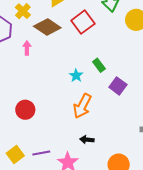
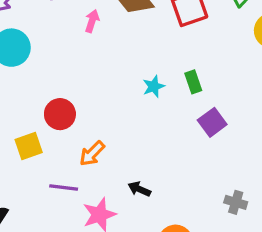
orange arrow: (82, 106) -> (92, 154), moved, size x0.7
yellow square: (15, 155) -> (29, 146), moved

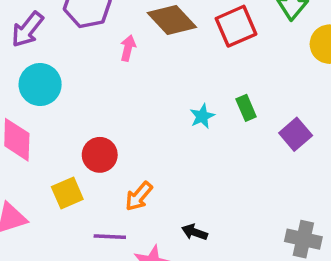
purple square: (212, 122) -> (296, 134), moved
gray cross: (236, 202) -> (303, 239), size x1.4

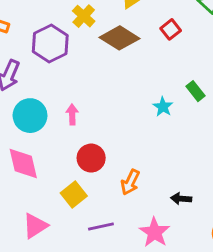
red square: (236, 26) -> (171, 29), size x0.6
pink arrow: (128, 48) -> (72, 114), moved
purple line: (110, 237) -> (101, 227), moved

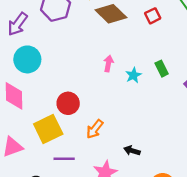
pink arrow: (72, 114) -> (108, 64), moved
yellow square: (74, 195) -> (48, 129), size x1.4

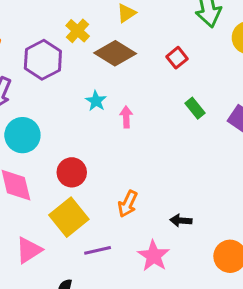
red square: (153, 16) -> (177, 58), moved
cyan star: (133, 75) -> (96, 101), moved
red circle: (68, 103) -> (72, 172), moved

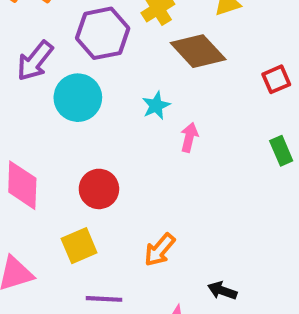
cyan circle: (22, 135) -> (78, 98), moved
yellow square: (69, 217) -> (79, 246), size x0.7

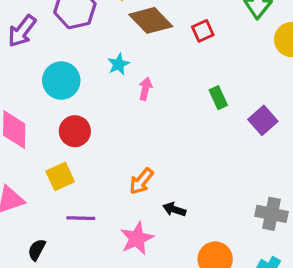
red square: (276, 79) -> (203, 31), moved
cyan circle: (78, 98) -> (61, 81), moved
orange arrow: (160, 250) -> (141, 181), moved

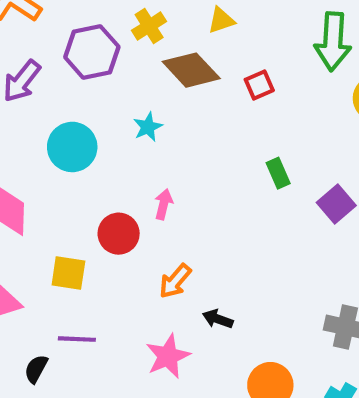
pink arrow: (145, 89) -> (164, 204), moved
red circle: (75, 131) -> (119, 234), moved
yellow square: (60, 176) -> (68, 273), turned 32
purple line: (81, 218) -> (77, 339), moved

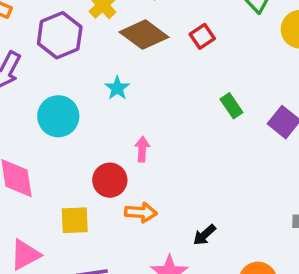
orange arrow: (175, 281) -> (141, 212), moved, turned -116
black arrow: (218, 319) -> (204, 235), turned -50

